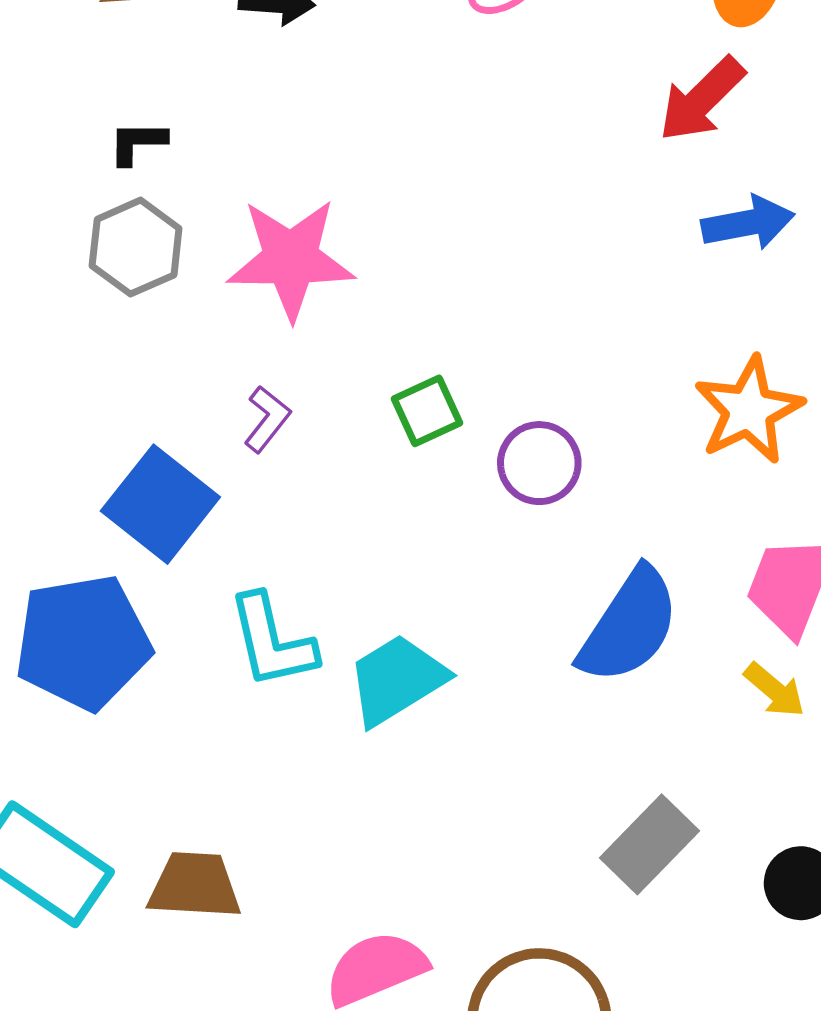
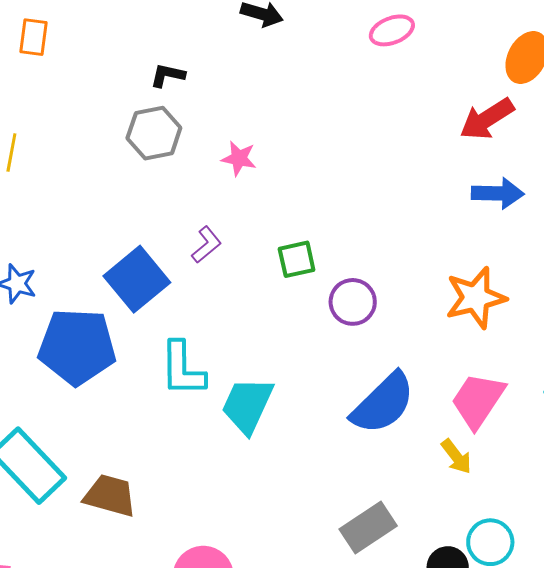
pink star: (291, 259) -> (239, 158), size x0.5
cyan trapezoid: (397, 680) -> (247, 405), turned -46

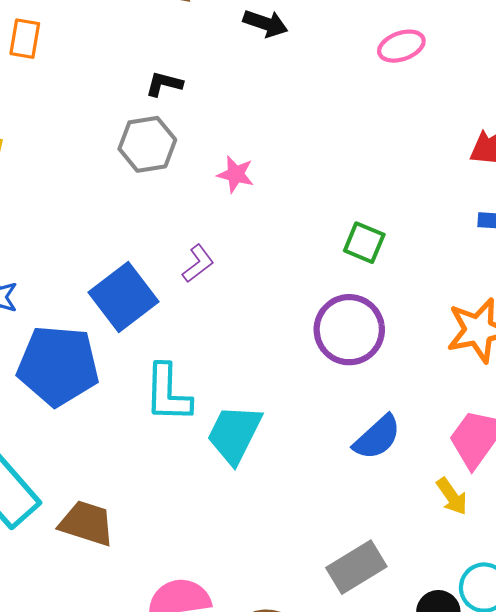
green square: (297, 259) -> (364, 243), moved, turned 33
purple circle: (353, 302) -> (349, 330), size x1.4
blue semicircle: (383, 403) -> (377, 437), size x0.7

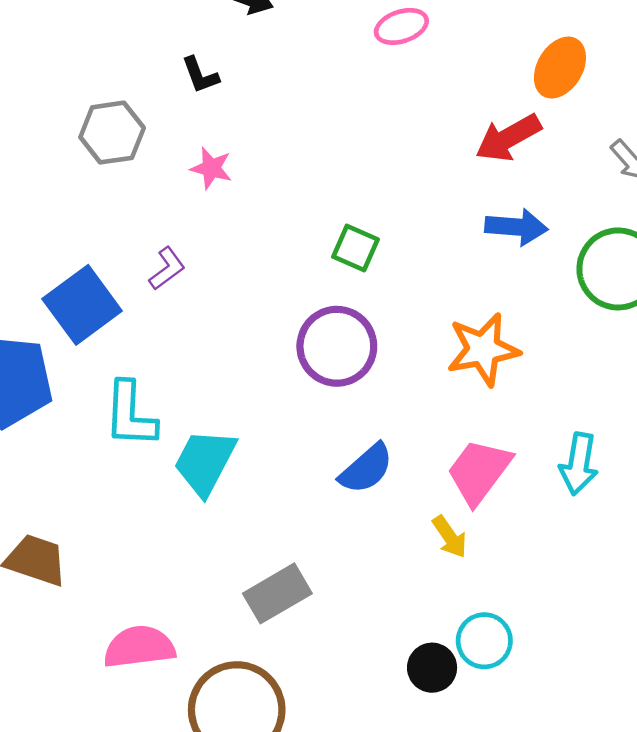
black L-shape: (164, 84) -> (200, 75), moved, turned -126
gray rectangle: (356, 567) -> (277, 593), moved

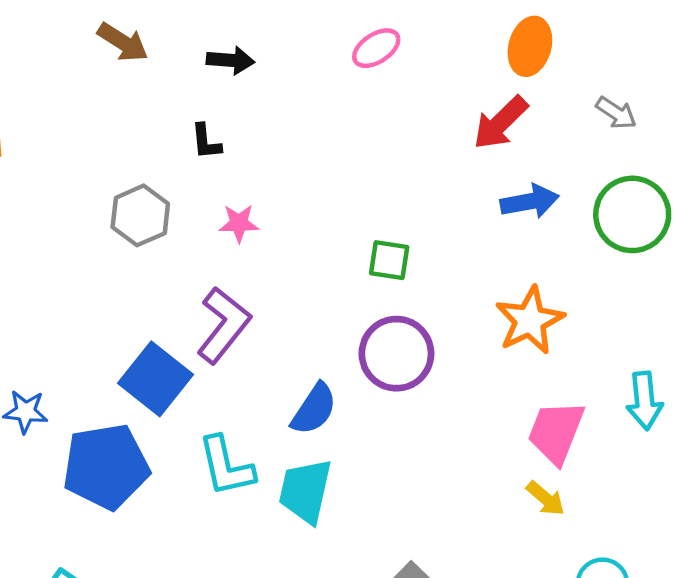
black L-shape: (200, 75) -> (206, 142), turned 30
purple L-shape: (167, 269) -> (224, 325), size x1.8
blue semicircle: (366, 469) -> (314, 409), moved

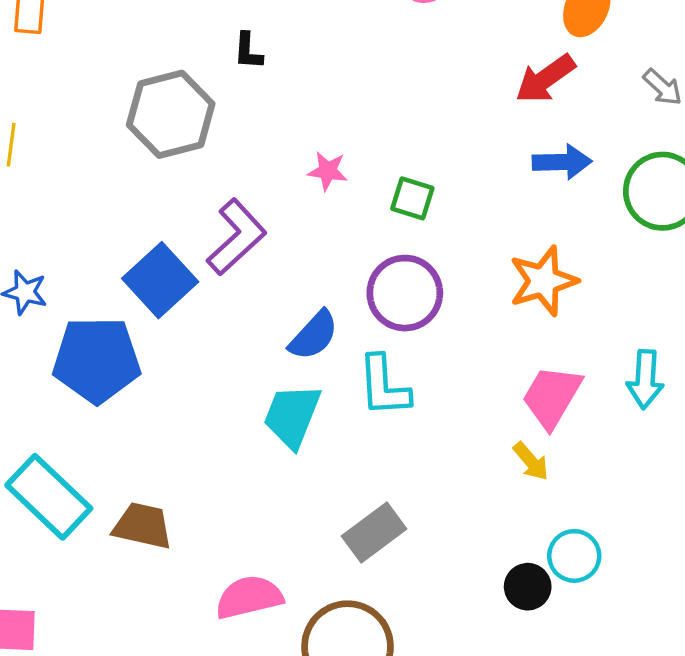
gray hexagon: (140, 215) -> (171, 114), size x1.4
pink star: (239, 223) -> (328, 171), moved
cyan L-shape: (226, 466) -> (384, 386), moved

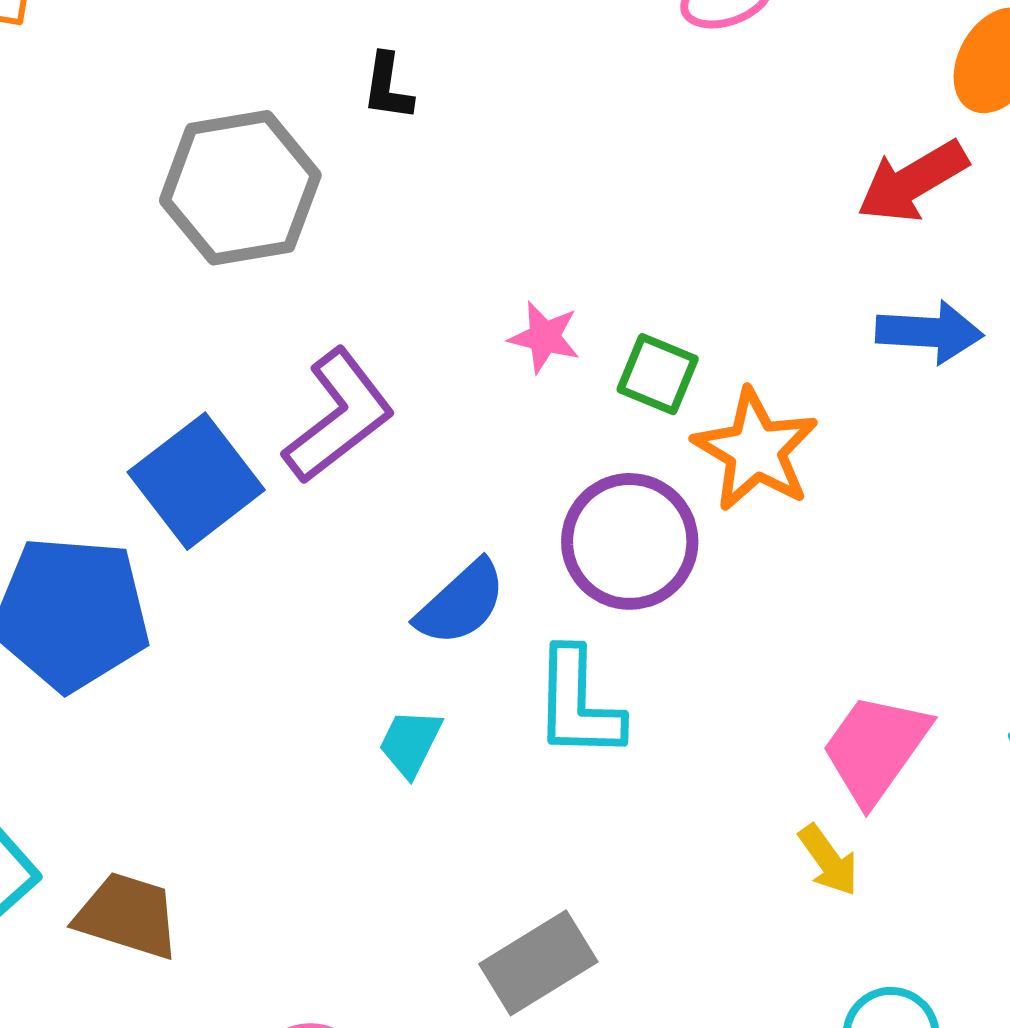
pink star: (328, 171) -> (544, 337), moved
orange star: (543, 281) -> (756, 450), moved, turned -30
cyan trapezoid: (292, 416) -> (410, 743), size x0.6

